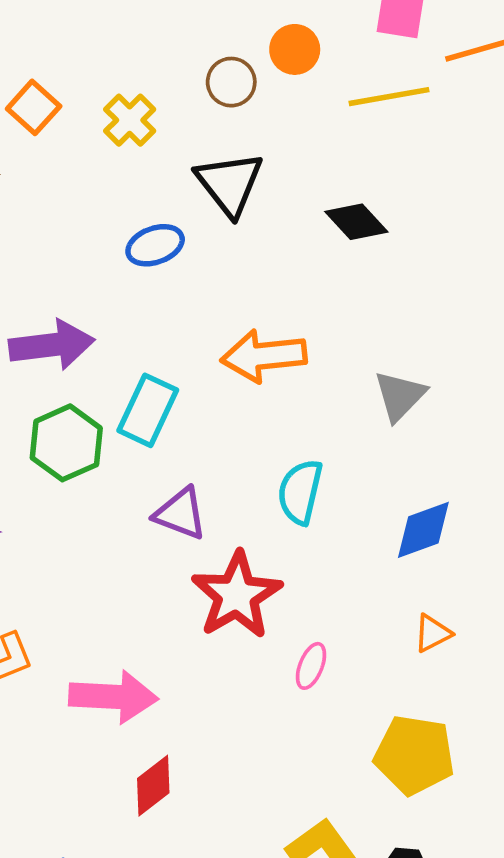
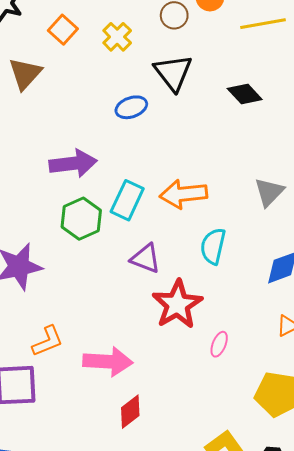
orange arrow: (264, 356) -> (183, 194), moved

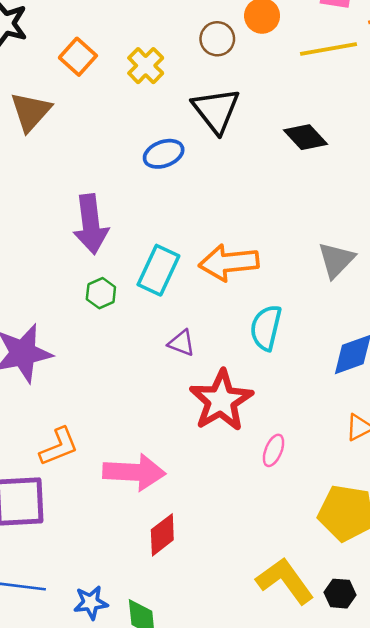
purple arrow: (73, 163) -> (91, 224), turned 90
green hexagon: (81, 219) -> (101, 293), size x0.6
purple triangle: (146, 258) -> (181, 343), size x0.7

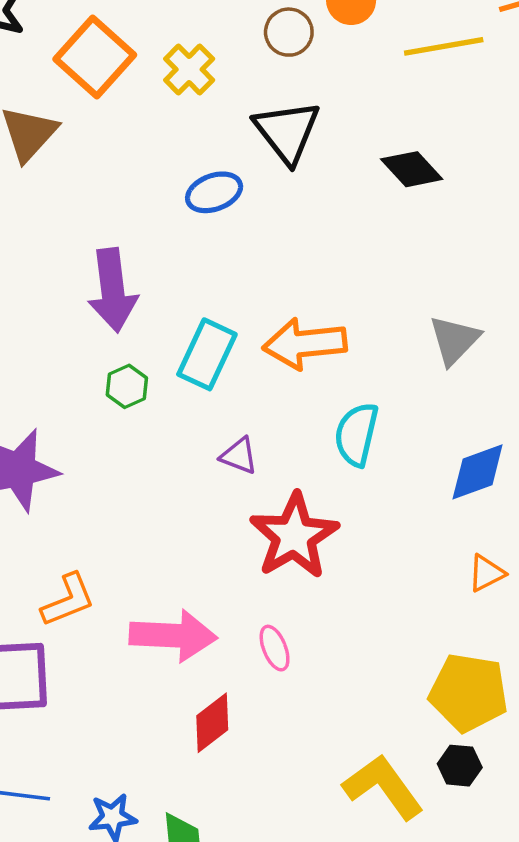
orange square: (78, 57) -> (95, 57), size x1.5
pink ellipse: (274, 450) -> (275, 648), moved, turned -44
black hexagon: (340, 594) -> (460, 766), moved

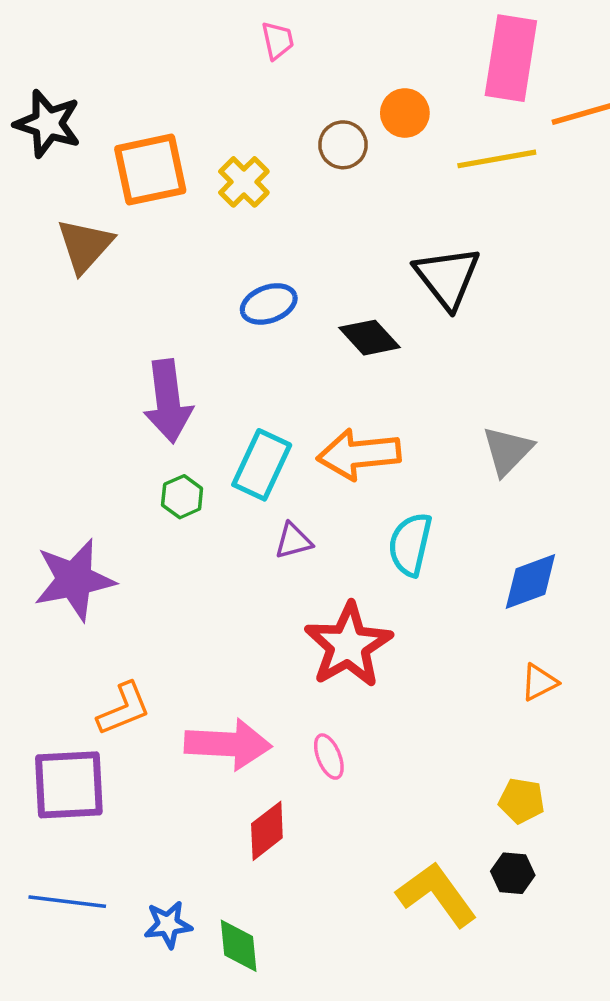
orange square: (95, 57) -> (150, 170), turned 36
black triangle: (287, 132) -> (447, 277), moved
black diamond: (412, 169) -> (370, 338), moved
purple triangle: (239, 456) -> (293, 541), moved, turned -36
yellow pentagon: (469, 693) -> (522, 801), size x0.6

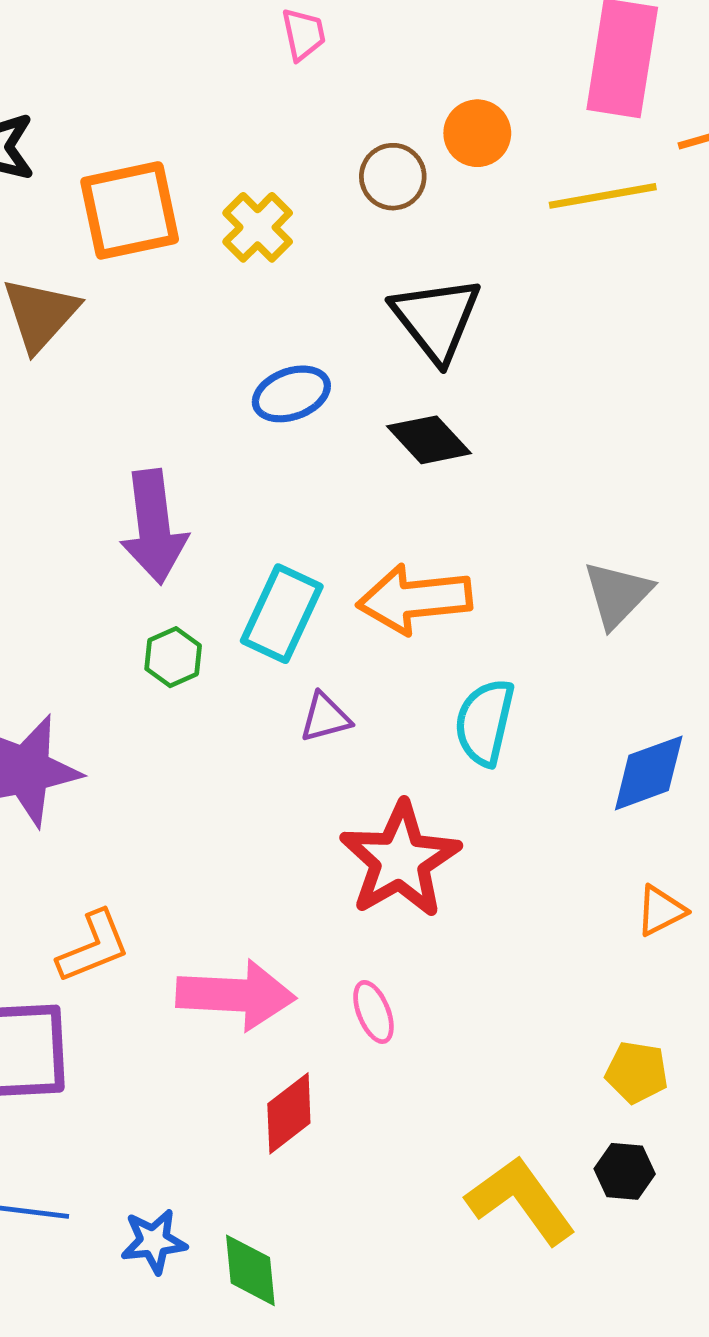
black triangle: (447, 277) -> (436, 319), moved

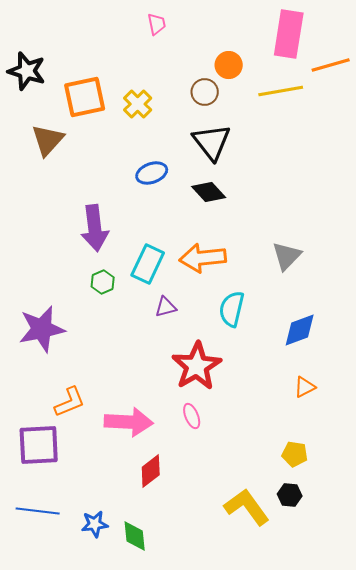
brown circle: (393, 177) -> (205, 92), moved
pink ellipse: (373, 1012) -> (192, 416), moved

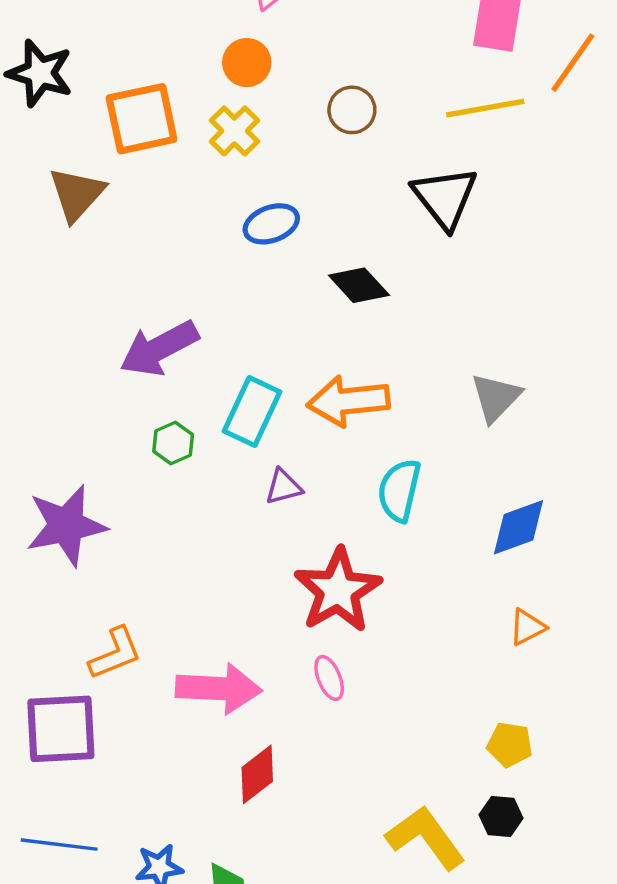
orange circle: (229, 65) -> (247, 63), moved
orange line: (331, 65) -> (573, 63), turned -39
black triangle: (212, 142) -> (445, 198), moved
blue ellipse: (152, 173) -> (271, 224), moved
purple arrow: (95, 228) -> (159, 348), turned 69

